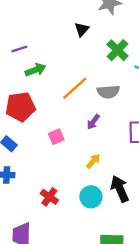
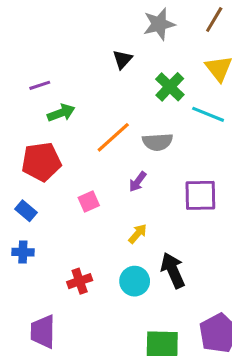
red cross: (49, 197) -> (80, 281), turned 36

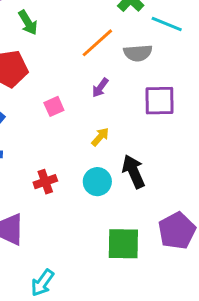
green arrow: (61, 113) -> (28, 23), turned 80
orange line: (113, 137) -> (97, 43), moved
gray semicircle: (158, 142) -> (138, 53), moved

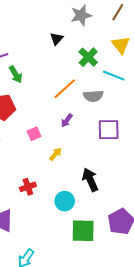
yellow arrow: (100, 137) -> (56, 154), moved
cyan circle: (97, 182) -> (65, 201), moved

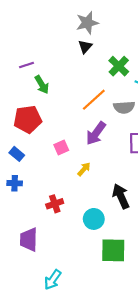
gray star: (81, 15) -> (87, 23), moved
purple arrow: (67, 120) -> (96, 133), size x1.6

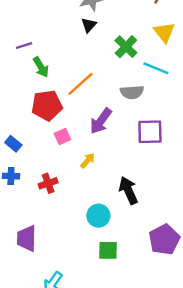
orange line: (94, 100) -> (80, 84), moved
red pentagon: (28, 119) -> (47, 105), moved
red cross: (55, 204) -> (48, 183), moved
green square: (113, 250) -> (108, 250), moved, size x0.7

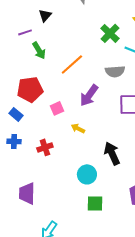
black triangle: (89, 25) -> (45, 15), moved
red pentagon: (47, 105) -> (30, 89), moved
yellow arrow: (88, 161) -> (78, 128), turned -104

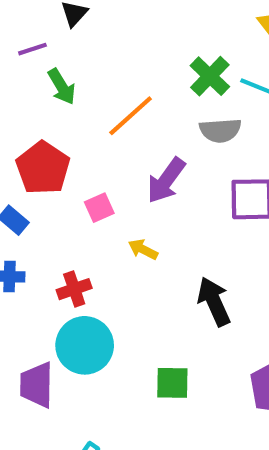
green cross: (110, 33) -> (210, 76), moved
red pentagon: (30, 89) -> (43, 168), turned -30
cyan circle: (87, 174) -> (85, 345), moved, size x1.4
green square: (95, 203) -> (172, 383), moved

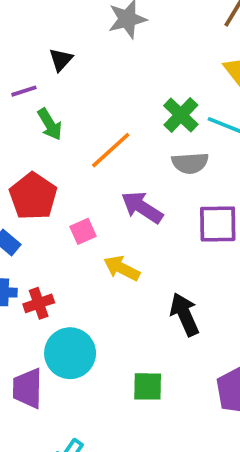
purple arrow: (166, 180) -> (142, 207), turned 87
yellow arrow: (143, 249) -> (122, 268), size x1.4
red cross: (74, 289) -> (39, 303), moved

